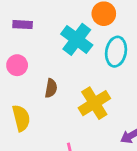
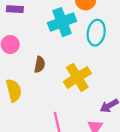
cyan cross: (77, 39) -> (62, 22), turned 32

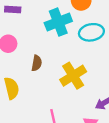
cyan ellipse: (96, 33) -> (91, 32), turned 70

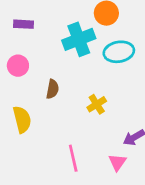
yellow cross: (73, 76) -> (97, 104), size x0.6

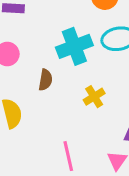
cyan cross: (79, 39) -> (74, 46), moved

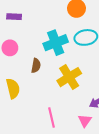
yellow cross: (94, 97) -> (69, 77), size x1.6

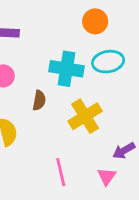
cyan cross: (56, 43) -> (66, 69), turned 30

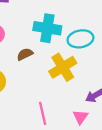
cyan ellipse: (108, 62) -> (80, 39), moved
brown semicircle: (39, 100) -> (25, 54), turned -126

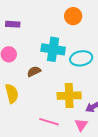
yellow cross: (63, 67) -> (69, 96), moved, turned 30
pink line: (43, 113) -> (49, 122), turned -60

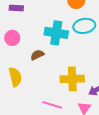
cyan ellipse: (81, 58) -> (84, 26), moved

